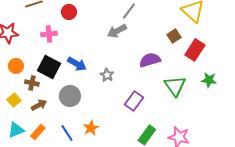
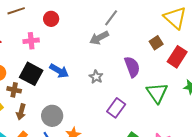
purple semicircle: (150, 60) -> (132, 67), turned 85
gray star: (107, 75) -> (96, 77), moved
gray circle: (70, 96) -> (52, 116), moved
brown arrow: (39, 105) -> (21, 112), turned 133

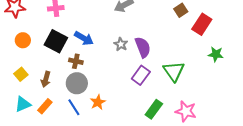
purple semicircle: (132, 67) -> (143, 47), moved
brown cross: (14, 90) -> (76, 61), moved
green triangle: (157, 93) -> (174, 71), moved

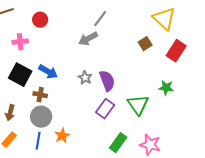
red rectangle: (202, 24) -> (176, 51), moved
green star: (216, 54) -> (166, 88), moved
blue line: (74, 107) -> (38, 141), turned 42

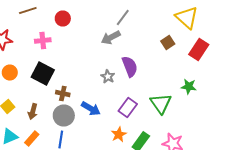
blue arrow: (48, 72) -> (91, 108), moved
purple semicircle: (107, 81) -> (130, 66), moved
orange star: (62, 136) -> (119, 134), moved

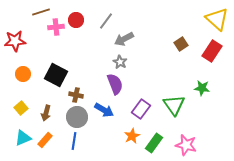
gray line: (123, 18) -> (106, 21), moved
yellow triangle: (187, 18) -> (217, 19), moved
pink cross: (43, 40) -> (56, 27), moved
purple semicircle: (130, 66) -> (115, 84), moved
gray star: (108, 76) -> (120, 62), moved

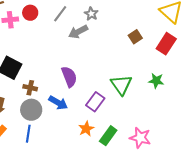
gray star: (120, 62) -> (91, 14), moved
green triangle: (174, 105) -> (121, 85), moved

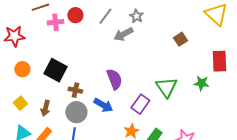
red rectangle: (166, 44) -> (219, 61), moved, turned -35

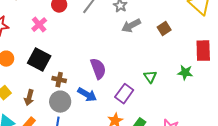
pink cross: (55, 22) -> (39, 25), moved, turned -35
gray arrow: (123, 34) -> (131, 26), moved
green triangle: (166, 87) -> (150, 77), size x0.6

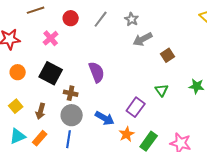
brown square: (164, 29) -> (168, 55), moved
purple semicircle: (98, 69) -> (97, 72), moved
blue arrow: (87, 95) -> (105, 118), moved

